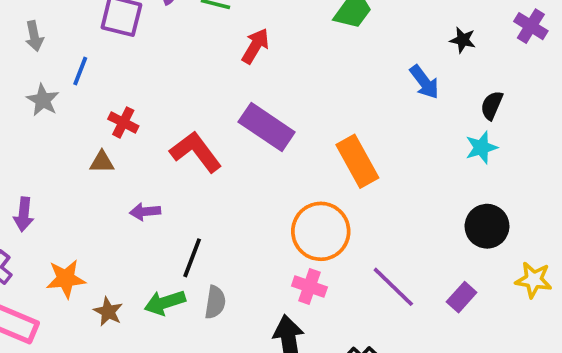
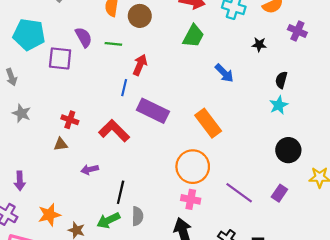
blue line: (80, 71) -> (124, 88), moved
blue arrow: (424, 82) -> (224, 73), moved

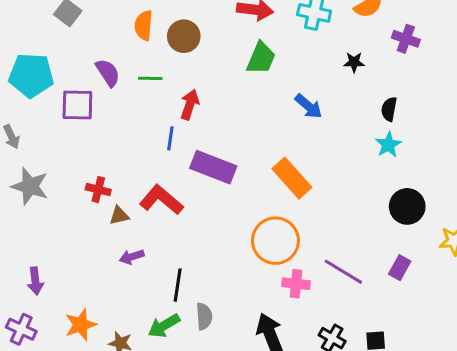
gray star: (22, 113) -> (30, 186), size x1.4
brown triangle: (61, 144) -> (119, 216), moved
pink cross: (191, 199) -> (296, 284), moved

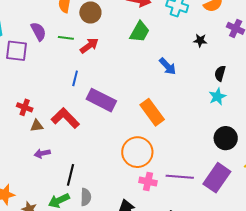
red arrow: (190, 105) -> (89, 46), moved, turned 30
purple rectangle: (400, 268) -> (217, 178), size x1.8
purple line: (343, 272) -> (180, 177), turned -32

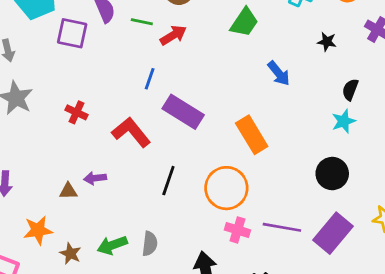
brown triangle: (37, 126) -> (68, 191), moved
black circle: (226, 138) -> (332, 174), moved
black line: (70, 175) -> (168, 181), moved

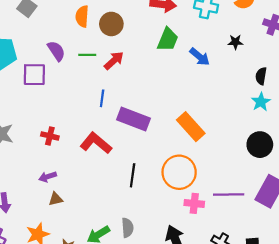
blue arrow: (279, 73) -> (200, 57), moved
purple arrow: (95, 178) -> (48, 177), moved

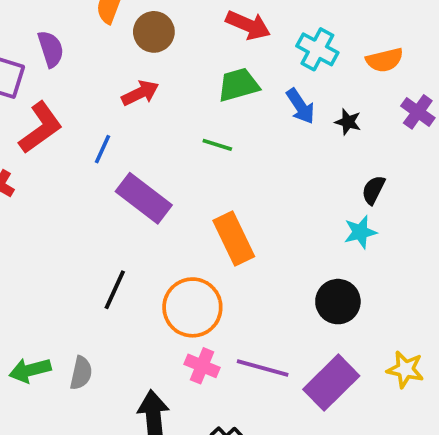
green trapezoid: (168, 40) -> (238, 85), turned -145
green line: (87, 55) -> (217, 145), moved
blue arrow: (200, 57) -> (300, 106), moved
red L-shape: (96, 143) -> (40, 128), moved, turned 88

